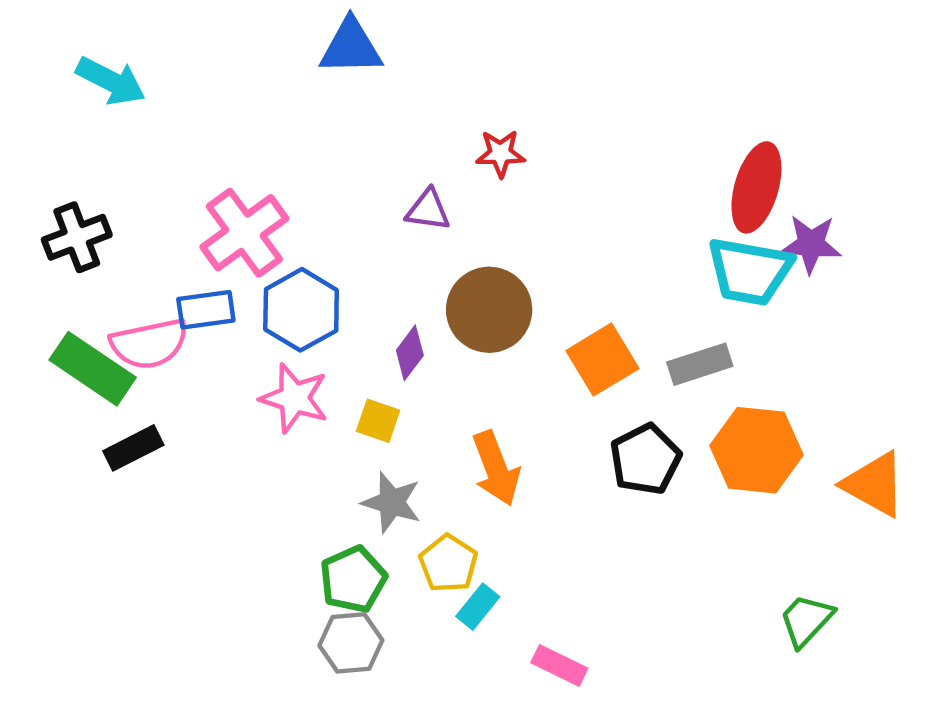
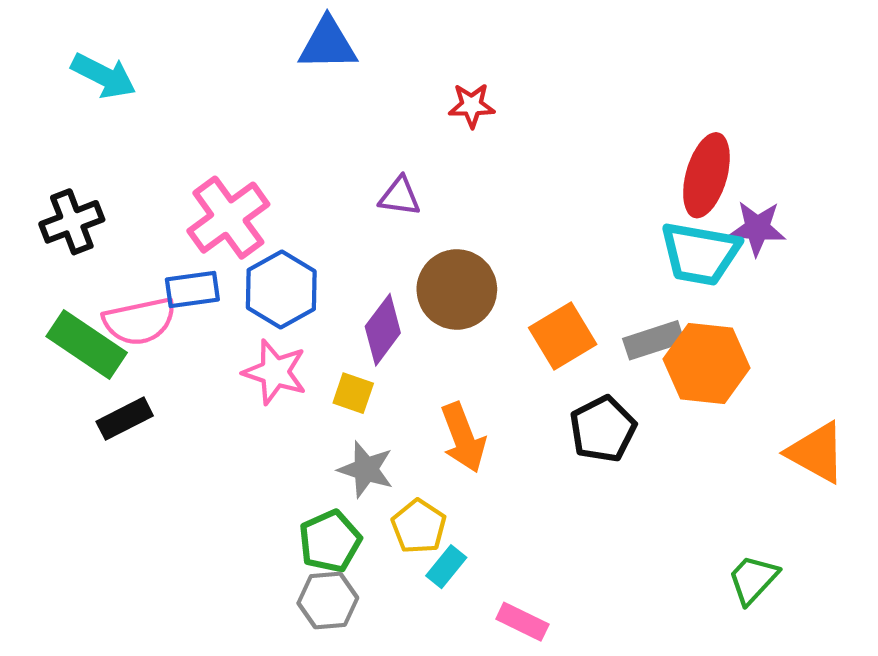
red star: (500, 153) -> (472, 105), moved
purple diamond: (410, 353) -> (383, 330), size x1.4
orange hexagon: (756, 450) -> (706, 364), moved

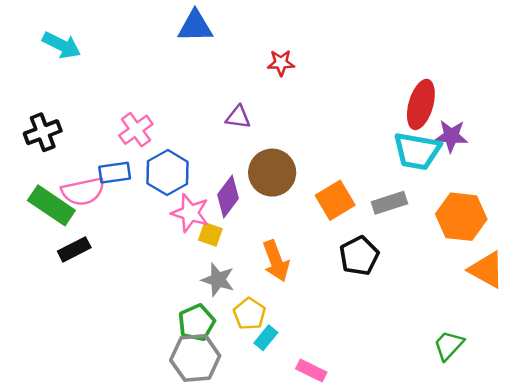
pink cross: (228, 218) -> (136, 130), size x0.7
orange hexagon: (706, 364) -> (461, 217), moved
pink star: (275, 372) -> (190, 213), moved
gray hexagon: (328, 600) -> (195, 358), size x1.4

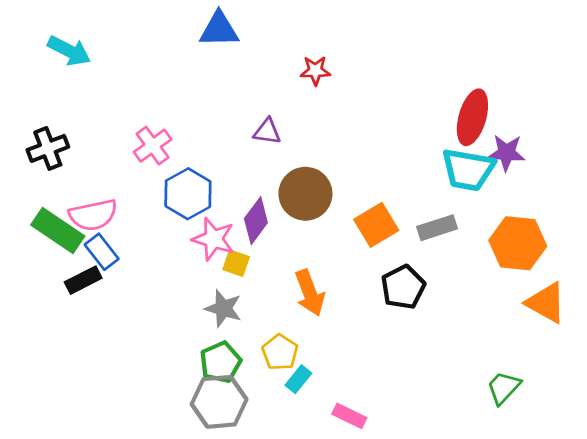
blue rectangle: (115, 173) -> (102, 252), moved, turned 60
gray star: (218, 280) -> (223, 308), moved

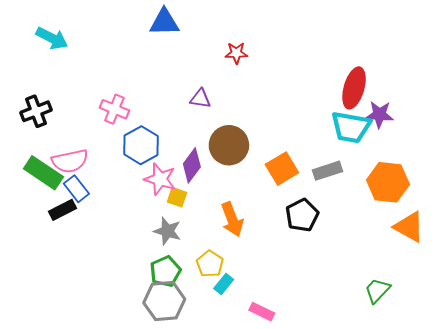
pink cross: (153, 146) -> (114, 109), turned -32

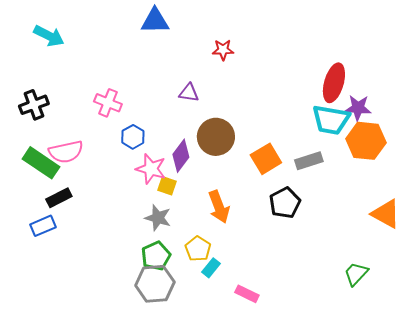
blue hexagon: (141, 145) -> (133, 137), size x0.7
orange hexagon: (388, 182) -> (366, 141), moved
blue rectangle: (76, 189) -> (43, 226), moved, turned -75

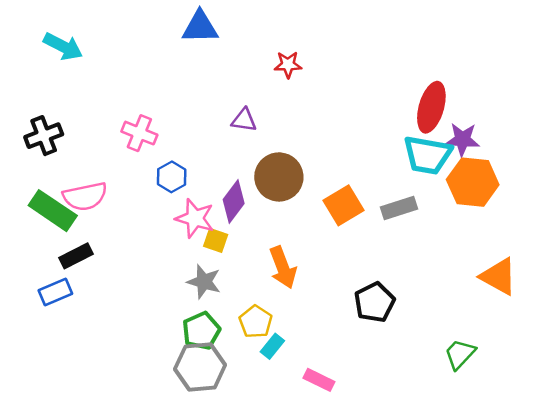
black pentagon: (285, 203) -> (375, 302), moved

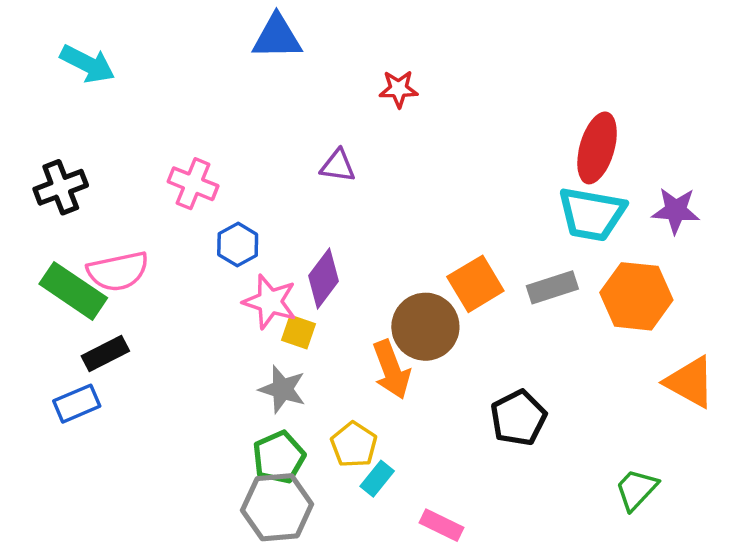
purple star: (462, 140) -> (676, 210), moved
brown circle: (279, 177) -> (425, 327), moved
orange hexagon: (473, 182) -> (636, 296), moved

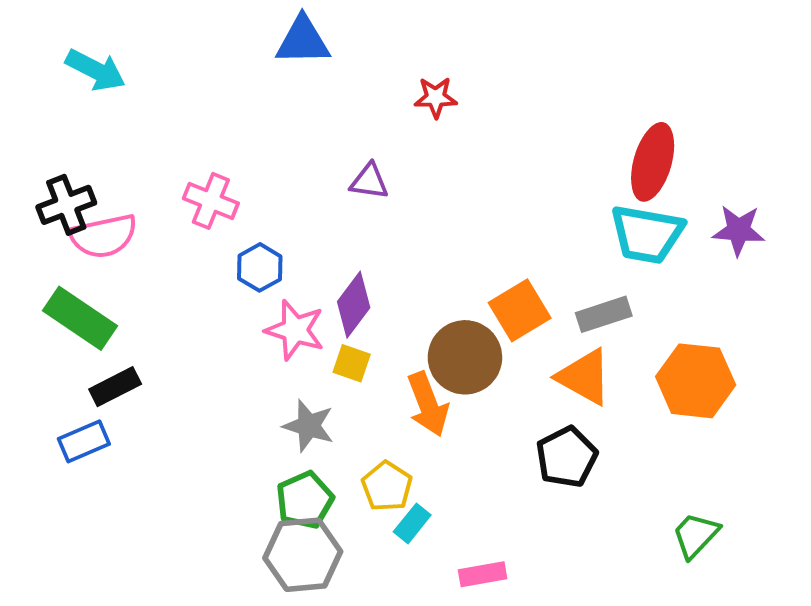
pink semicircle: (118, 271) -> (103, 236), moved
orange hexagon: (636, 296) -> (696, 381), moved
yellow square: (298, 332) -> (352, 363), moved
orange triangle: (690, 382) -> (584, 377), moved
pink rectangle: (441, 525) -> (483, 574), turned -36

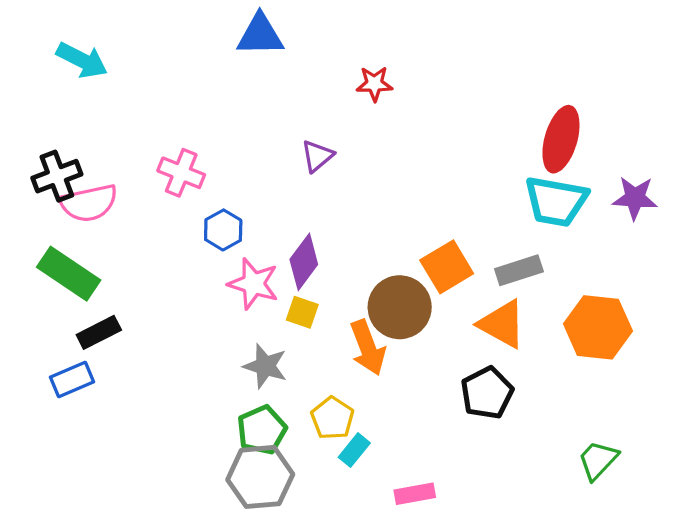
purple triangle: (369, 181) -> (317, 156), turned -48

